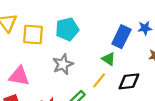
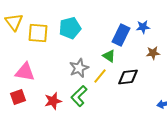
gray star: (63, 64) -> (79, 68), moved

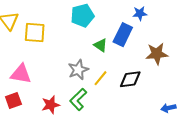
blue star: (143, 27) -> (140, 13), moved
cyan pentagon: (70, 28) -> (82, 16), moved
brown star: (153, 53) -> (157, 54), size x1.5
green triangle: (109, 56) -> (101, 45), moved

